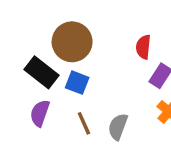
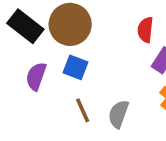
black rectangle: (41, 72) -> (25, 26), moved
purple semicircle: (40, 113) -> (36, 76), moved

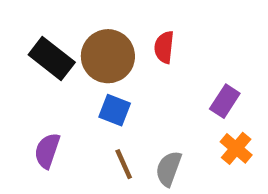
red semicircle: (145, 30) -> (164, 47), moved
purple semicircle: (36, 76) -> (47, 151), moved

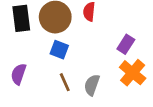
black rectangle: (52, 58) -> (21, 18), turned 45
orange cross: (236, 148) -> (133, 73), size x1.4

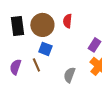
brown line: (65, 82) -> (36, 65), moved

